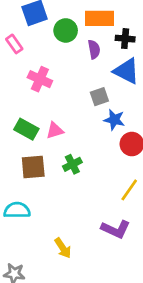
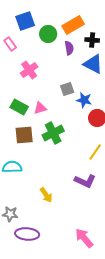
orange rectangle: (99, 18) -> (73, 25), turned -30
pink cross: (40, 79) -> (29, 70), turned 30
gray square: (99, 97) -> (67, 89), moved
green cross: (72, 164) -> (53, 133), size x1.5

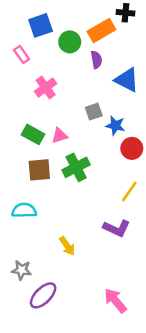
black cross: (92, 40) -> (125, 13), moved
purple ellipse: (27, 234) -> (43, 295), turned -50

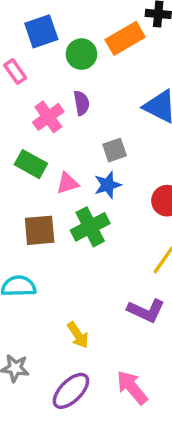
purple semicircle: (96, 60) -> (81, 103), moved
blue star: (115, 126) -> (108, 185), moved, turned -30
green rectangle: (33, 134) -> (31, 164), moved
purple ellipse: (43, 295) -> (71, 391), moved
pink arrow: (115, 300) -> (132, 387), moved

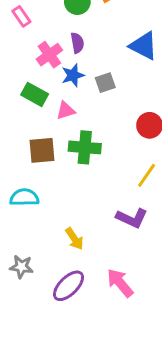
blue star: (108, 185) -> (73, 75), moved
green cross: (90, 227) -> (85, 147), turned 32

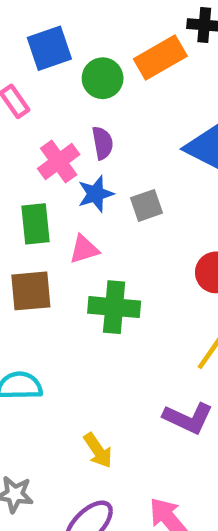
green rectangle: (35, 94) -> (36, 224), turned 55
brown square: (42, 150) -> (31, 291), moved

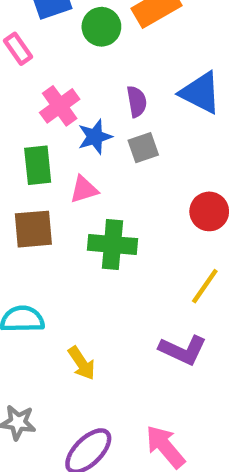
purple semicircle: (103, 143) -> (137, 101), moved
yellow arrow: (98, 450) -> (82, 363), moved

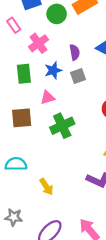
pink cross: (60, 106) -> (39, 43), moved
green rectangle: (38, 165) -> (24, 74), moved
green cross: (112, 244) -> (62, 126), turned -30

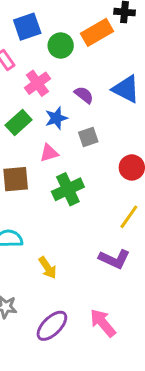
purple semicircle: (75, 52) -> (84, 95), turned -42
green rectangle: (24, 74) -> (19, 122), turned 54
gray square: (78, 76) -> (88, 137), moved

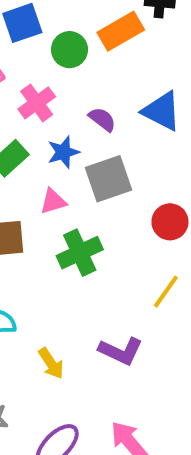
gray square: (88, 137) -> (108, 179), size x1.6
purple L-shape: (114, 259) -> (121, 351), moved

